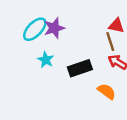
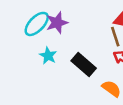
black rectangle: (80, 68) -> (84, 65), turned 60

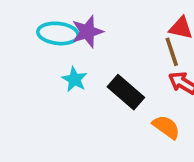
cyan ellipse: (37, 24) -> (58, 33), turned 52

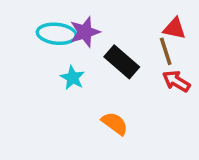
black rectangle: (126, 92) -> (122, 62), moved
orange semicircle: (166, 127) -> (115, 123), moved

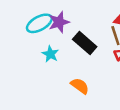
cyan ellipse: (57, 34) -> (39, 23), turned -35

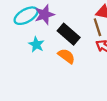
orange semicircle: (80, 86) -> (66, 56), moved

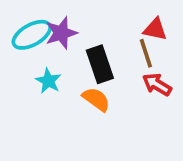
black rectangle: (69, 34) -> (100, 64), turned 30

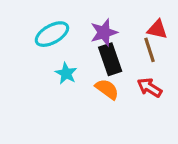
purple star: (61, 33) -> (104, 32), moved
red arrow: (157, 85) -> (150, 88), moved

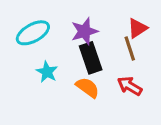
red triangle: (157, 29) -> (137, 28), turned -45

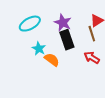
purple star: (84, 31) -> (63, 23), turned -30
orange semicircle: (88, 87) -> (52, 60), moved

